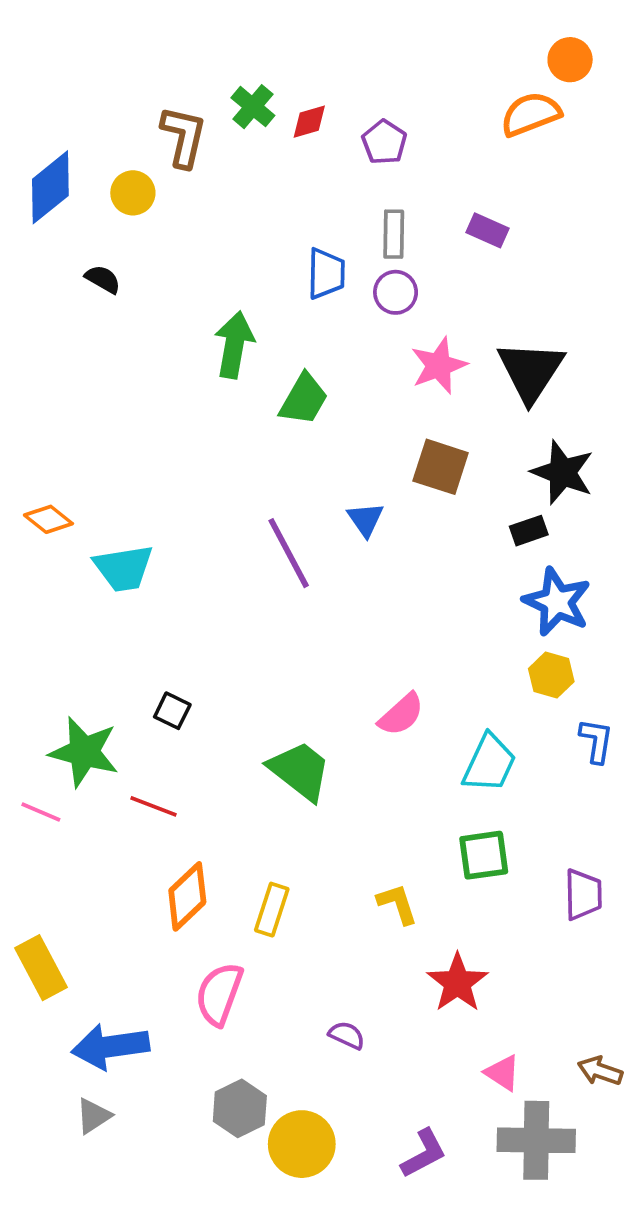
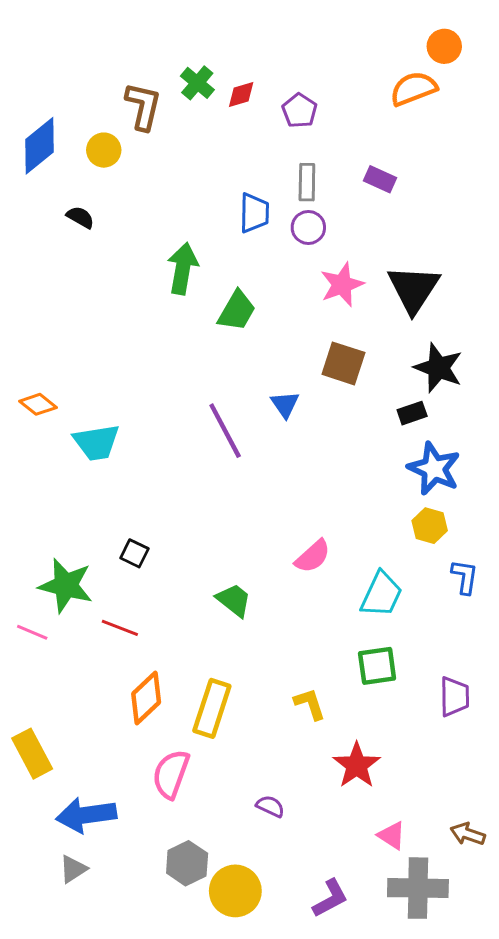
green trapezoid: (300, 771) -> (234, 600), size x0.7
yellow rectangle: (272, 910) -> (212, 708), size x1.4

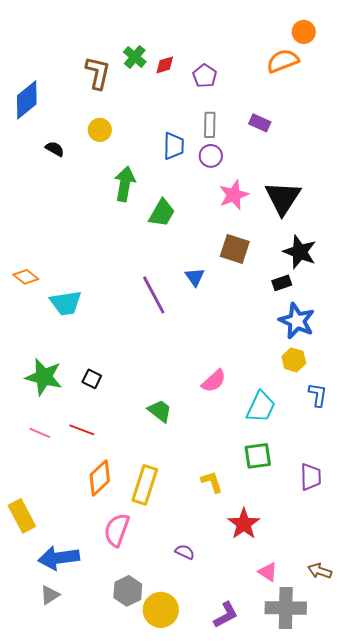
yellow circle: (104, 150) -> (100, 130), moved
green star: (66, 586) -> (44, 377), moved
pink line: (32, 632) -> (40, 433), moved

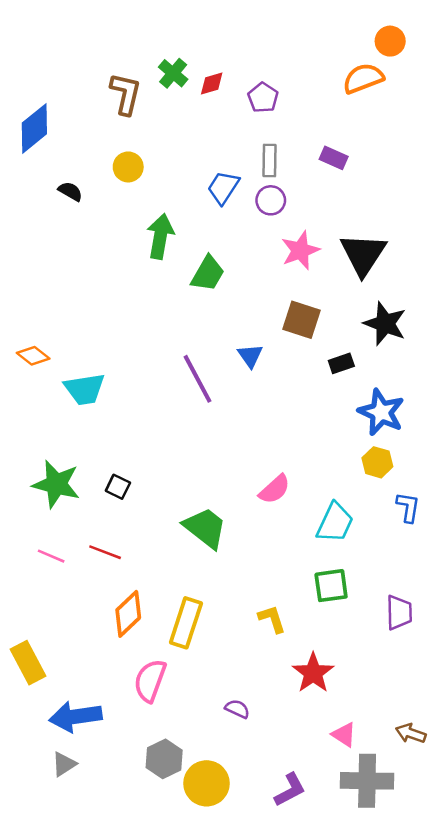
blue trapezoid: (174, 146) -> (223, 187), turned -148
black rectangle: (282, 283) -> (341, 363), moved
green trapezoid: (160, 411) -> (205, 528), size x1.4

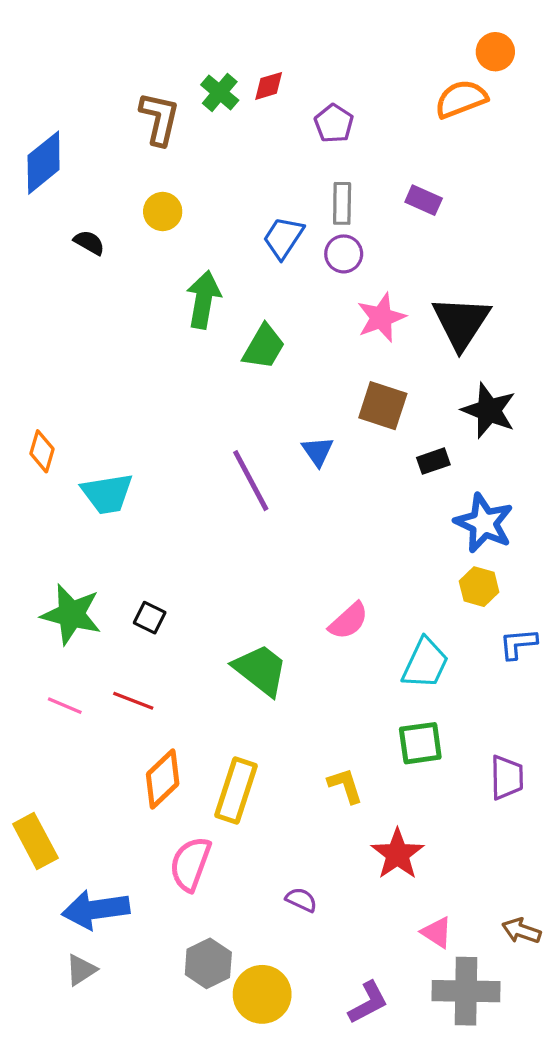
red diamond: (212, 83) -> (269, 86), moved
orange diamond: (33, 356) -> (42, 451), turned 68
blue L-shape: (408, 507) -> (518, 644), turned -104

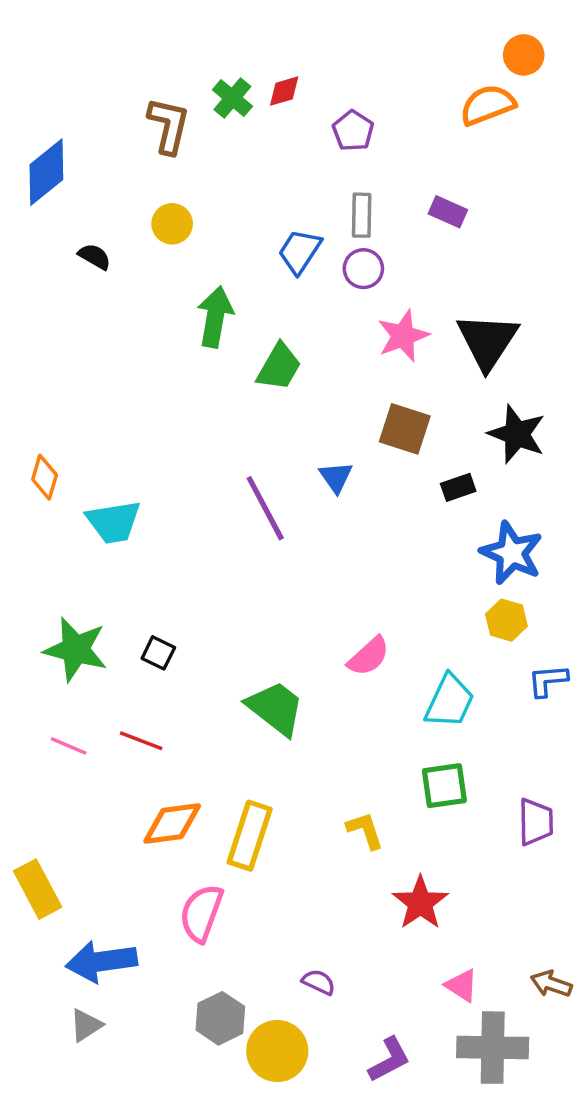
orange diamond: (163, 779) -> (172, 824), turned 36
purple semicircle: (301, 900) -> (319, 982), moved

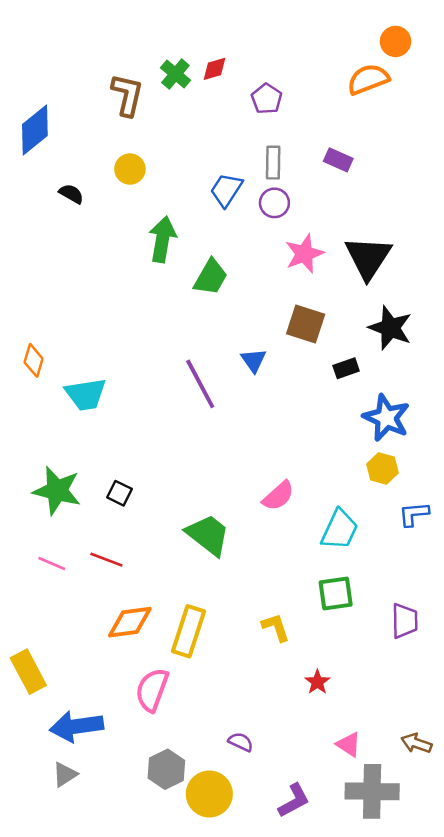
red star: (420, 903) -> (317, 682), size x0.6

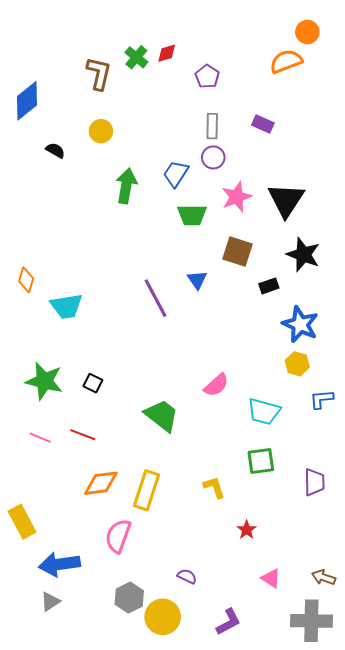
blue trapezoid: (226, 190) -> (176, 174), moved
green trapezoid: (211, 277) -> (192, 215), moved, turned 60
cyan trapezoid: (340, 530) -> (264, 411), turned 80
gray cross: (372, 791) -> (311, 621), moved

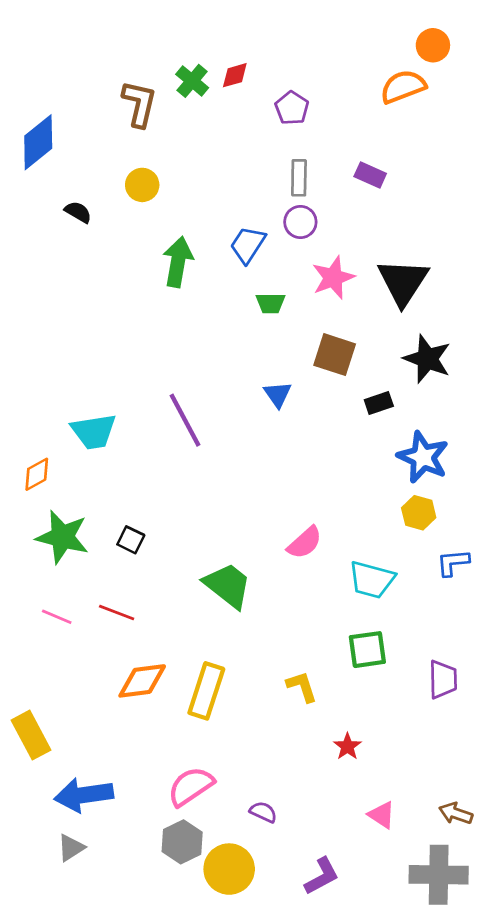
green trapezoid: (192, 215) -> (270, 303), size x0.7
orange diamond: (26, 280) -> (37, 474), moved, turned 45
purple line: (156, 298) -> (185, 420), moved
pink semicircle: (118, 536) -> (191, 786), moved, turned 36

